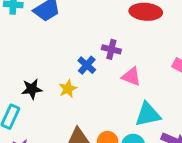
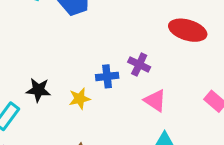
blue cross: (87, 65) -> (107, 76), turned 30

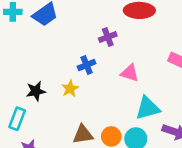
purple cross: (139, 65) -> (108, 37), moved, turned -30

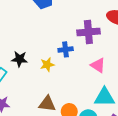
purple cross: (108, 37) -> (88, 32), size x1.5

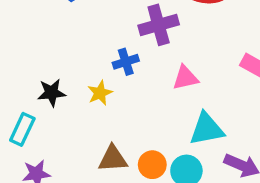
pink triangle: (98, 65) -> (185, 78), turned -35

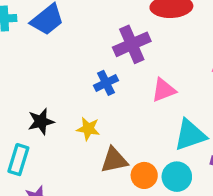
yellow star: (100, 93) -> (88, 129), moved, turned -30
brown triangle: (113, 159) -> (114, 160), moved

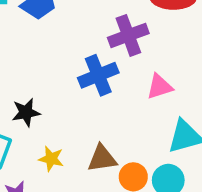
blue cross: (106, 83) -> (98, 75), size x1.5
yellow star: (88, 129) -> (51, 159), moved

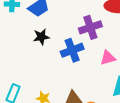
black star: (26, 112) -> (41, 37), moved

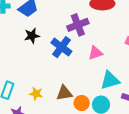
blue cross: (72, 50) -> (61, 47), turned -30

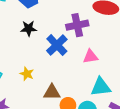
yellow star: (36, 94) -> (27, 74), moved

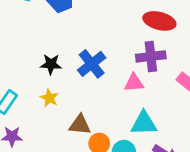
purple cross: (77, 25) -> (151, 56), moved
black star: (29, 28) -> (51, 64), moved

